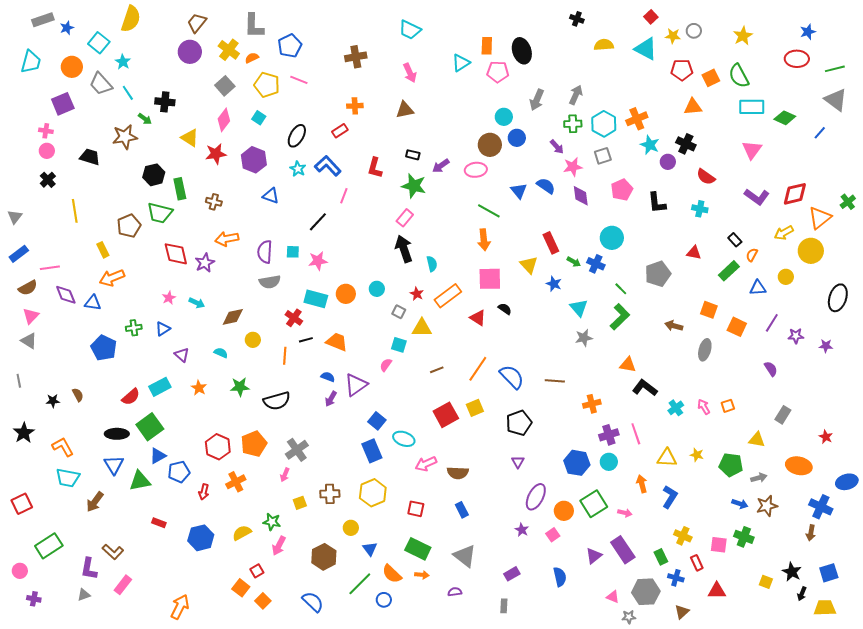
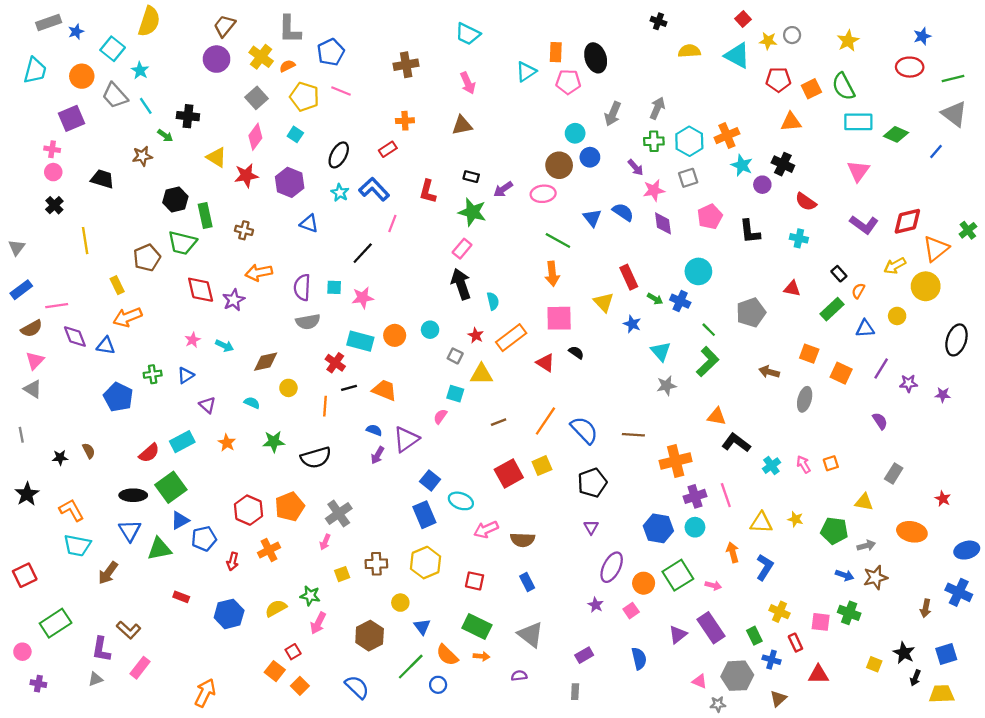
brown star: (125, 137) -> (142, 156), size x0.7
orange cross: (592, 404) -> (676, 461), size x1.5
blue cross: (821, 507) -> (959, 592), moved

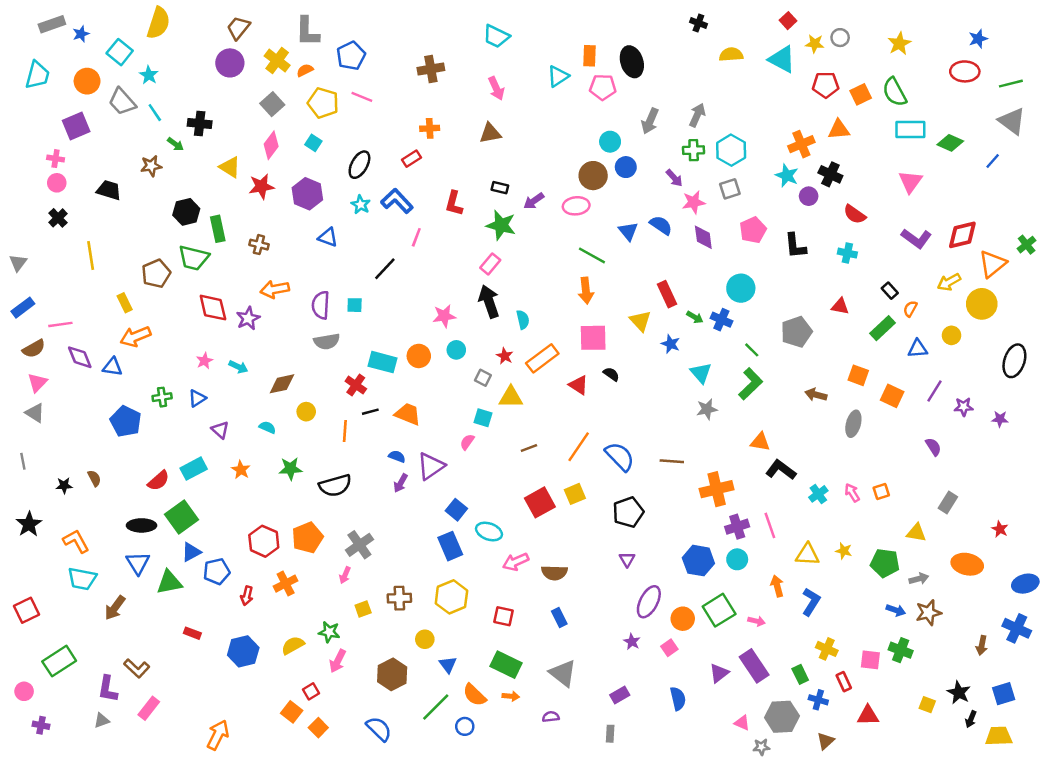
orange cross: (727, 136) -> (801, 144), moved
pink star: (363, 298) -> (444, 316), moved

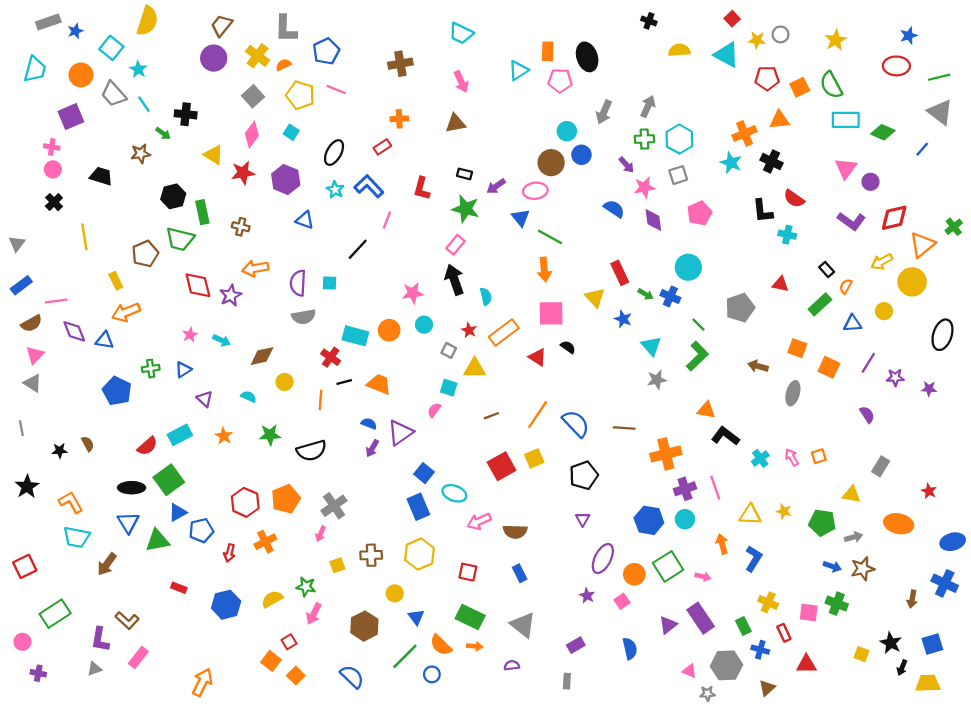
purple circle: (809, 196) -> (871, 182), moved
blue triangle: (628, 231) -> (521, 218), moved
black L-shape: (795, 246) -> (763, 211), moved

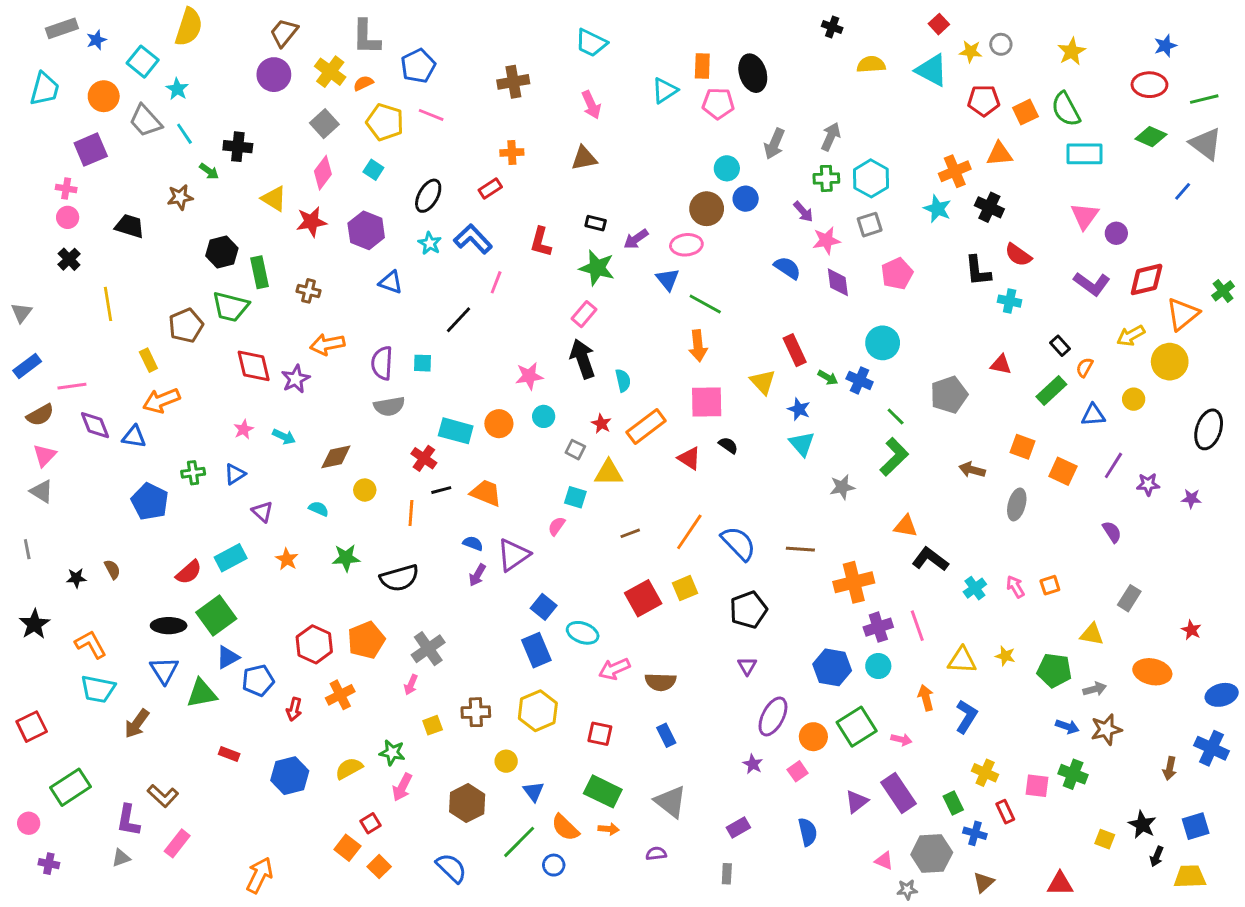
green diamond: (883, 132) -> (1151, 137), moved
cyan triangle: (651, 346) -> (802, 444), moved
red triangle: (806, 664) -> (1060, 884), moved

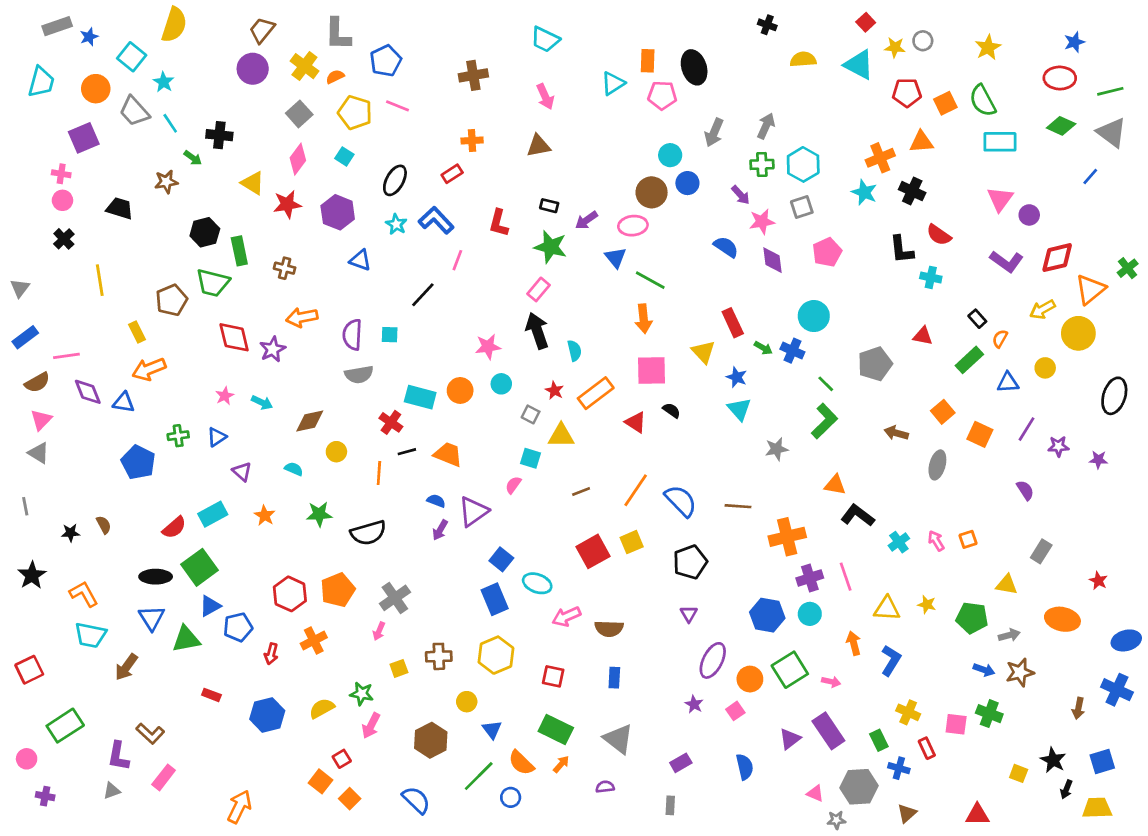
orange square: (1023, 447) -> (943, 412), turned 30
blue rectangle: (666, 735) -> (614, 678), turned 30
orange arrow: (609, 829) -> (561, 764), turned -54

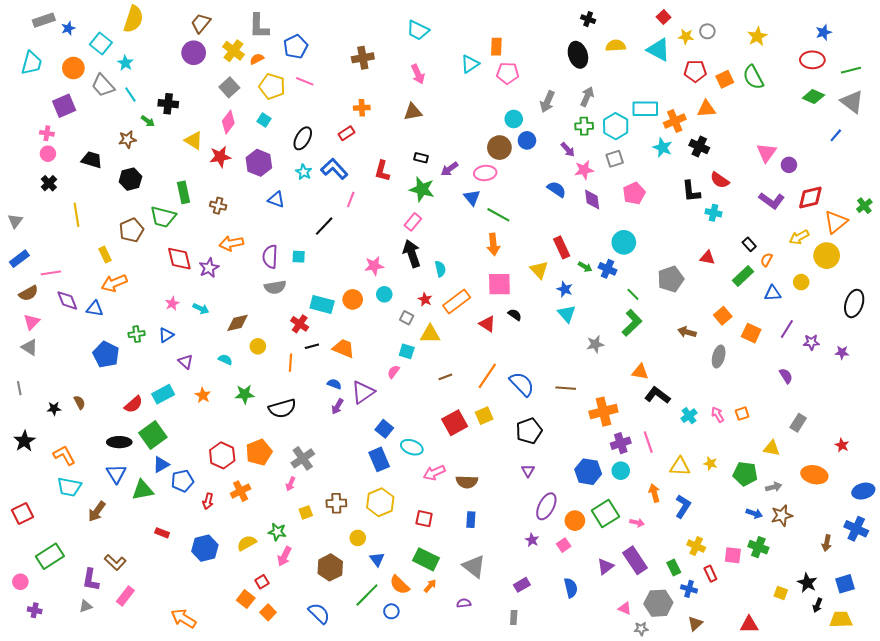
black ellipse: (694, 67) -> (578, 55), moved
cyan rectangle: (1000, 142) -> (645, 109), moved
black hexagon: (205, 232) -> (130, 179), moved
orange arrow: (239, 807) -> (183, 618), turned -85

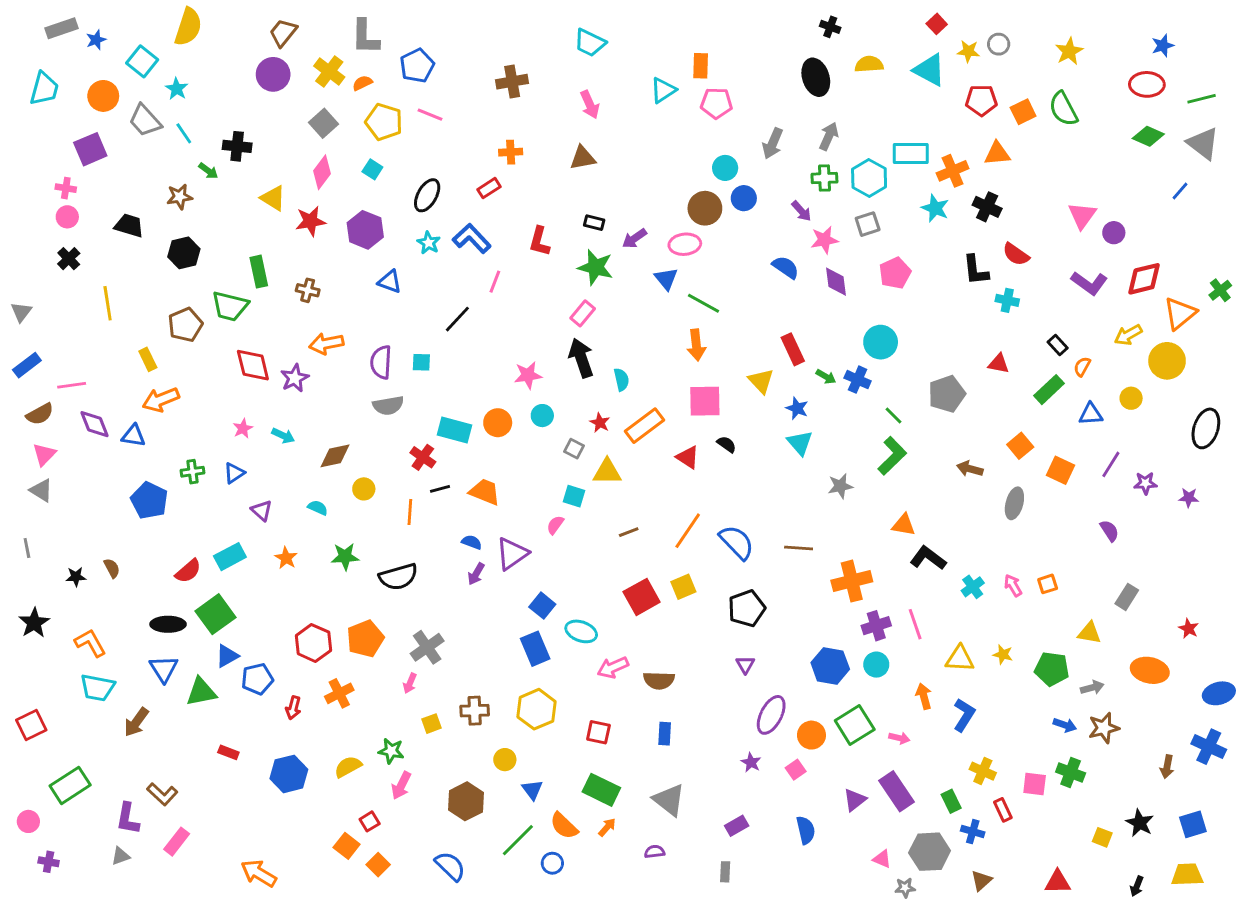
black arrow: (817, 605) -> (1137, 886), moved

